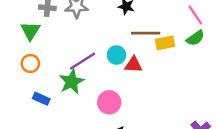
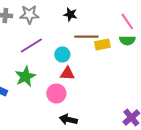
green semicircle: (195, 38) -> (127, 40), turned 35
purple line: (83, 61) -> (31, 46), moved
red triangle: (133, 65) -> (67, 74), moved

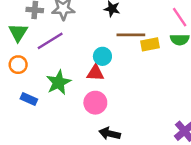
purple line: (31, 46) -> (50, 41), moved
red triangle: (67, 74) -> (95, 73), moved

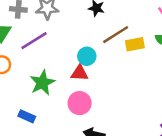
brown line: (131, 35) -> (116, 35), turned -32
blue rectangle: (29, 99) -> (27, 116), moved

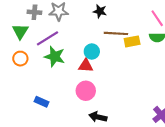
brown line: (116, 35) -> (116, 33), turned 35
green star: (42, 83) -> (55, 57), moved, turned -30

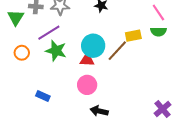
green triangle: (20, 31) -> (16, 18), moved
brown line: (116, 33) -> (117, 51), moved, turned -50
cyan circle: (92, 51) -> (93, 46), size x1.5

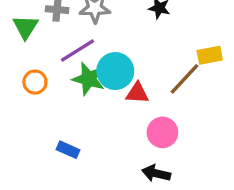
cyan circle: (93, 46) -> (115, 71), moved
pink circle: (87, 85) -> (162, 132), moved

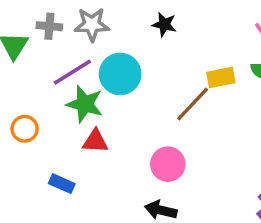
cyan circle: (115, 71) -> (120, 74), moved
orange circle: (35, 82) -> (25, 129), moved
red triangle: (137, 93) -> (95, 141), moved

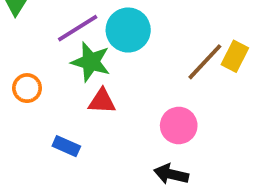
yellow rectangle: (221, 77) -> (235, 56), moved, turned -52

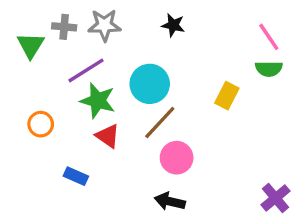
cyan circle: (128, 30) -> (150, 84), moved
brown line: (205, 62) -> (160, 122), moved
red triangle: (102, 101) -> (108, 136), turned 32

